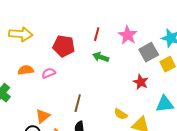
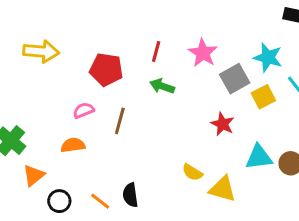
orange semicircle: (26, 70) -> (73, 145), moved
brown line: (78, 103) -> (120, 121), moved
orange triangle: (43, 116) -> (34, 175), moved

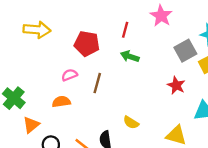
pink star: (203, 53) -> (161, 16), moved
yellow semicircle: (192, 172) -> (131, 123), moved

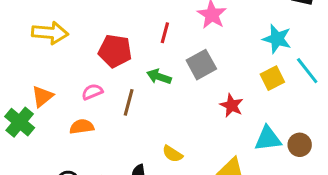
gray square: (185, 51) -> (201, 65), moved
green arrow: (130, 56) -> (159, 77), moved
orange triangle: (31, 125) -> (42, 96), moved

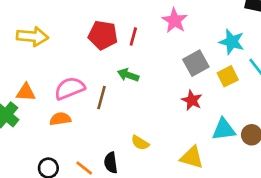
red pentagon: (115, 51) -> (103, 35), moved
gray square: (201, 65) -> (196, 63), moved
pink semicircle: (92, 92) -> (70, 88), size x1.6
orange triangle: (42, 96) -> (26, 92), turned 42

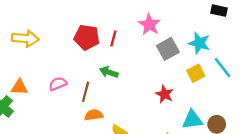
gray square: (196, 63) -> (168, 49), moved
pink semicircle: (70, 88) -> (58, 84), size x0.7
orange semicircle: (60, 119) -> (94, 115), moved

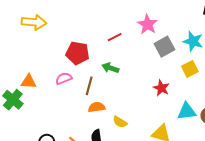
red pentagon: (87, 37) -> (78, 53), moved
yellow arrow: (25, 38) -> (34, 22), moved
red line: (113, 38) -> (115, 37), turned 48

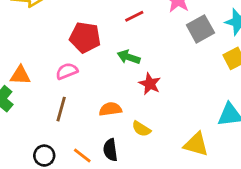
brown line: (89, 86) -> (61, 109), moved
red star: (161, 88) -> (150, 84), moved

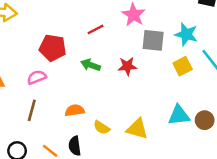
gray square: (200, 29) -> (153, 40), turned 35
red star: (150, 84) -> (127, 66), moved, turned -30
yellow triangle: (196, 144) -> (137, 129), moved

